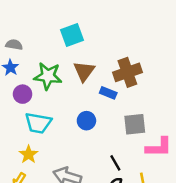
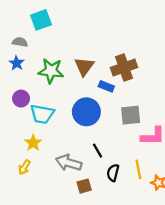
cyan square: (72, 35) -> (41, 20), moved
purple circle: (23, 94) -> (21, 99), moved
blue circle: (86, 121) -> (86, 112), size x1.6
black line: (115, 163) -> (97, 151), moved

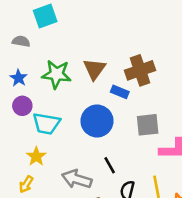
blue star: (17, 63) -> (19, 78), moved

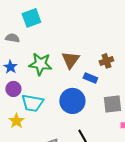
brown cross: (140, 70) -> (106, 61), size x0.6
yellow star: (36, 156) -> (16, 121), moved

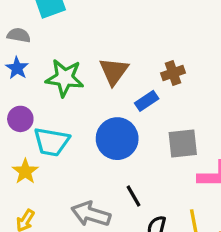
blue star: (10, 67) -> (17, 68), moved
blue rectangle: (90, 78) -> (147, 101), turned -56

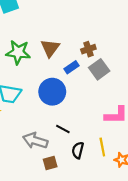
gray square: (183, 144) -> (99, 69), moved, turned -30
black line: (134, 196) -> (63, 129), turned -32

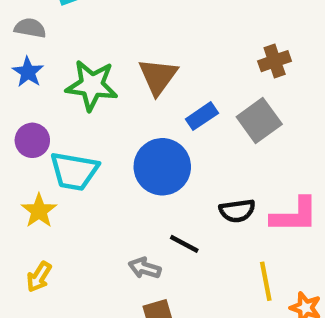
brown cross: (88, 49) -> (275, 61), moved
gray arrow: (35, 141) -> (145, 268), moved, size x0.6
black semicircle: (78, 150) -> (237, 211), moved, turned -112

